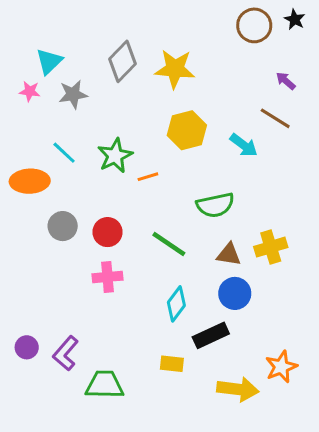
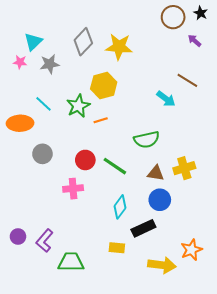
purple arrow: (286, 81) -> (194, 41), moved
yellow hexagon: (187, 130) -> (104, 85), moved
red circle: (108, 232) -> (85, 160), moved

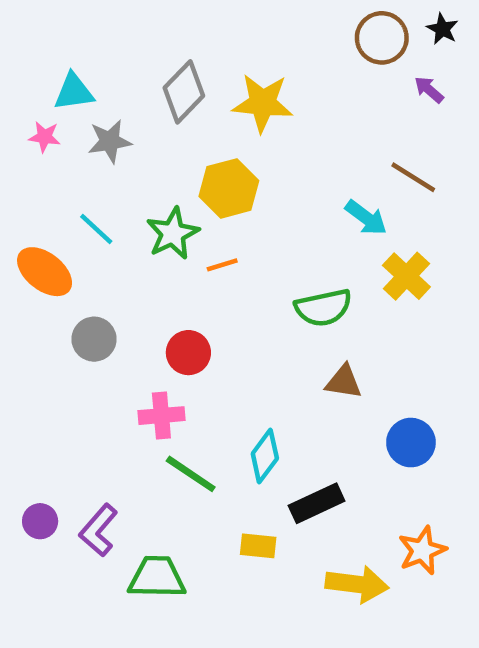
cyan triangle: (33, 42) -> (74, 92), turned 36
orange ellipse: (20, 123) -> (45, 272), turned 40
green line: (115, 166) -> (191, 474), moved
yellow cross: (184, 168) -> (406, 276), moved, turned -30
blue circle: (160, 200) -> (411, 443), moved

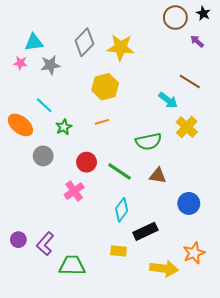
green star: (173, 233) -> (64, 127), moved, size x0.7
pink cross: (161, 416) -> (74, 191), turned -30
green line: (191, 474) -> (120, 171), moved

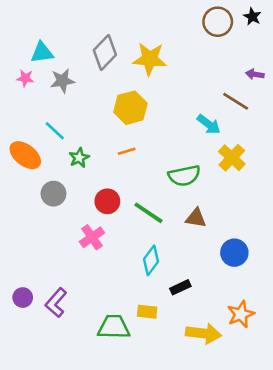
purple arrow: (197, 41) -> (255, 74), moved, turned -32
black rectangle: (145, 231) -> (180, 287), size x0.7
green trapezoid: (72, 265) -> (114, 327), moved

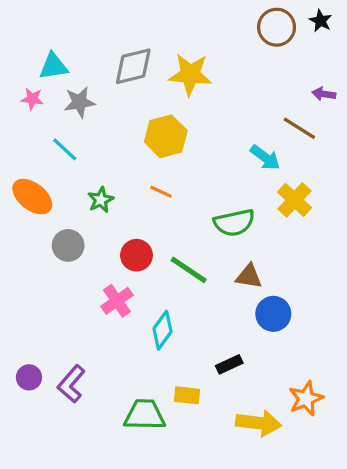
gray diamond: (105, 53) -> (133, 66), turned 32
cyan line: (55, 131) -> (65, 149), moved
orange line: (127, 151) -> (161, 192), turned 42
blue circle: (234, 253) -> (273, 314), moved
cyan diamond: (151, 260) -> (163, 330), moved

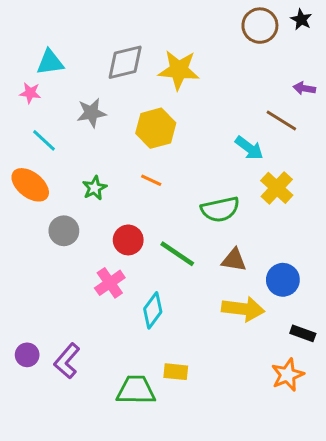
gray star: (79, 102) -> (91, 113), moved
cyan line: (65, 149) -> (44, 140), moved
blue circle: (273, 314) -> (283, 280), moved
black rectangle: (229, 364) -> (303, 333), moved, turned 45
yellow arrow: (259, 423) -> (243, 309), moved

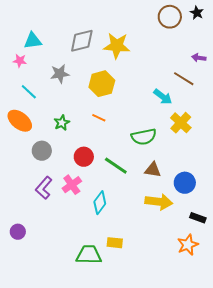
purple L-shape: (67, 361) -> (44, 188), moved

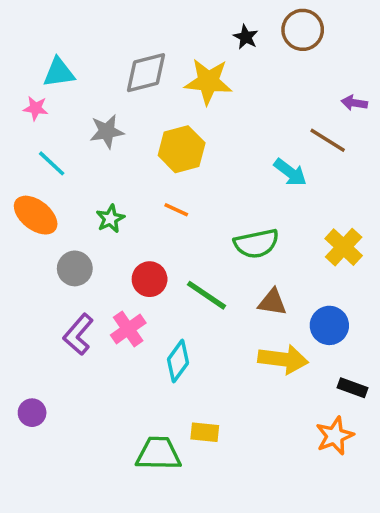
black star: (197, 13) -> (246, 37), moved
yellow cross: (181, 123) -> (344, 247), moved

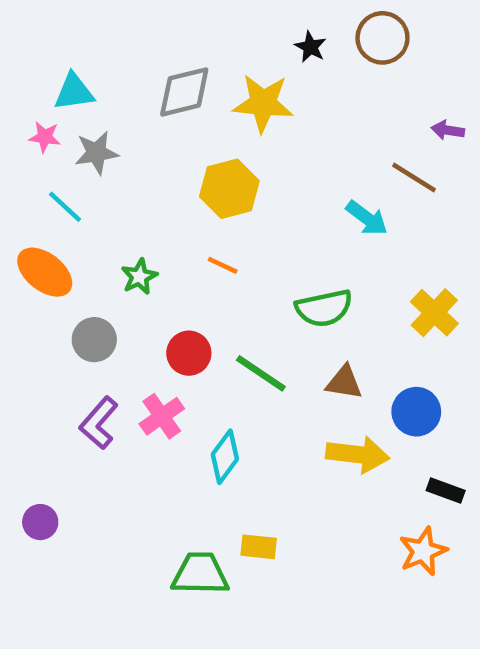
gray star: (107, 131) -> (97, 153), moved

